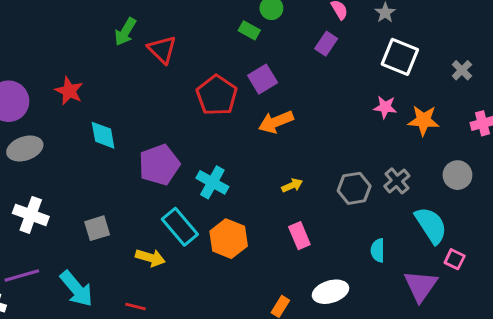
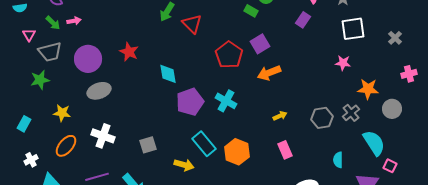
white square: (400, 57) -> (353, 29), turned -30
orange star: (424, 120) -> (368, 89), moved
cyan diamond: (103, 135) -> (168, 74), moved
cyan cross: (212, 182) -> (226, 101), moved

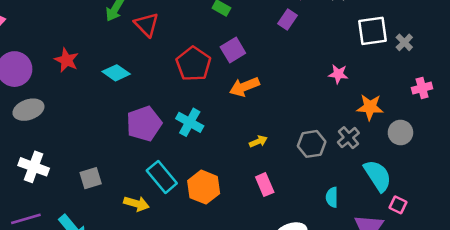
white square: (353, 29) -> (373, 31), moved
cyan diamond: (168, 74) -> (116, 73), moved, turned -45

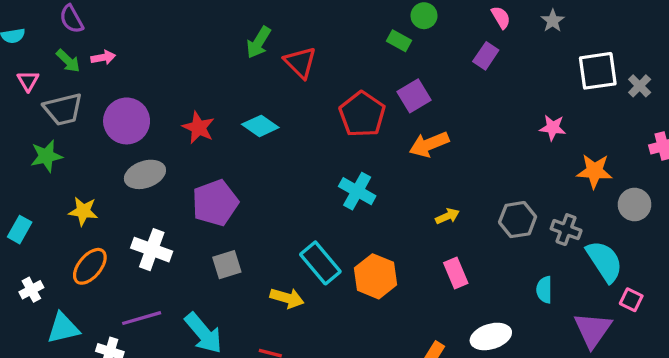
red star: (67, 60) -> (198, 128), moved
purple pentagon: (144, 124) -> (215, 203), moved
gray cross: (348, 138) -> (566, 230), moved, turned -30

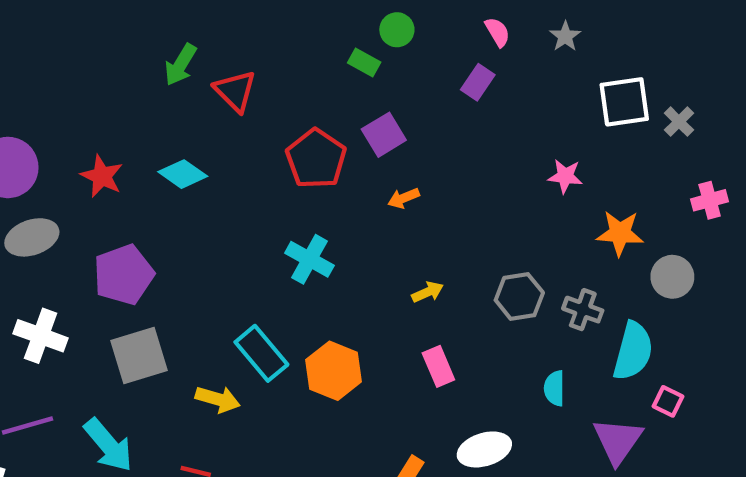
orange arrow: (429, 144) -> (403, 198), size x0.6
cyan semicircle: (604, 261) -> (633, 351), turned 48
gray square: (227, 265) -> (139, 355), size x1.5

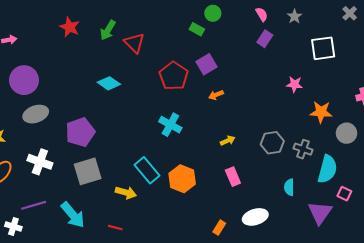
purple rectangle: (478, 82) -> (265, 39), moved
gray cross: (679, 122) -> (350, 13), moved
red star: (102, 176) -> (70, 27), moved

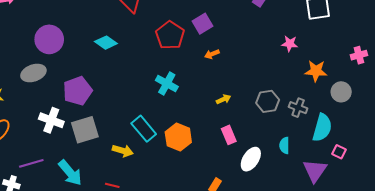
purple circle: (24, 80) -> (49, 39), moved
white cross: (40, 162) -> (51, 120), moved
white ellipse: (255, 217) -> (251, 159), moved, turned -40

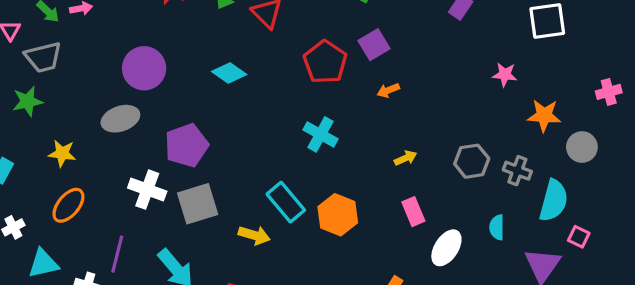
purple line: (31, 163) -> (117, 254), turned -60

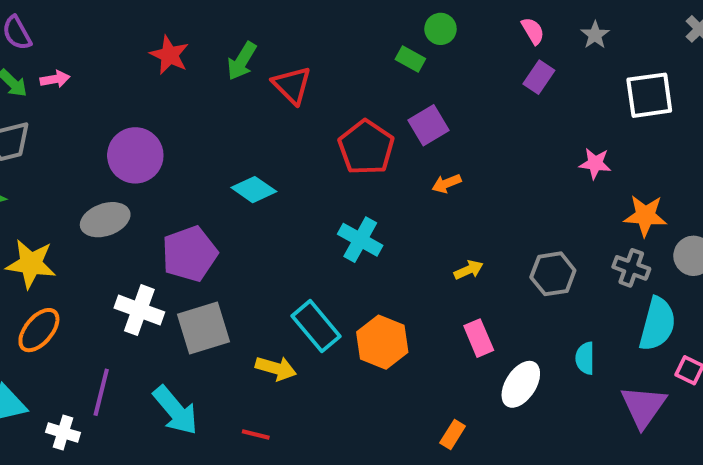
cyan diamond: (229, 73) -> (254, 190), moved
yellow star: (62, 153) -> (31, 264), size x1.4
gray cross: (517, 171) -> (631, 268), moved

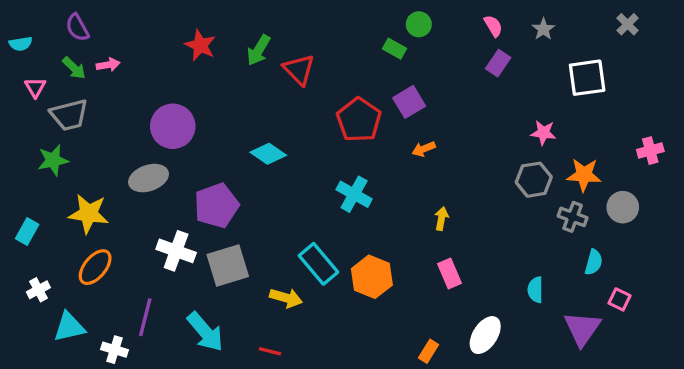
yellow arrow: (469, 270) -> (441, 219), turned -55
gray hexagon: (553, 274) -> (534, 180), moved
cyan semicircle: (657, 324) -> (594, 262), size x0.6
white ellipse: (521, 384) -> (485, 335), moved

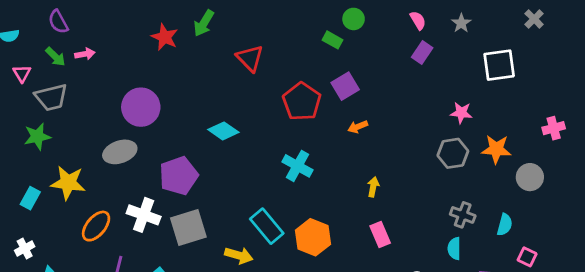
green arrow: (259, 50) -> (204, 23), moved
gray cross: (573, 217) -> (463, 215), moved
cyan rectangle: (27, 231) -> (30, 198), moved
orange ellipse: (95, 267) -> (96, 226), moved

